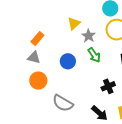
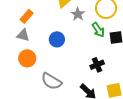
green arrow: (94, 55) -> (98, 30), moved

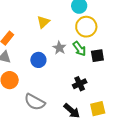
gray star: (78, 14) -> (59, 48), moved

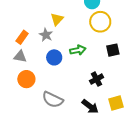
gray star: (59, 48) -> (46, 35), moved
green arrow: (79, 49) -> (78, 50), moved, turned -63

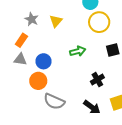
gray star: (46, 35) -> (32, 19), moved
blue circle: (54, 57) -> (44, 61), moved
orange circle: (26, 79) -> (38, 81), moved

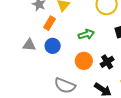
orange rectangle: (21, 40) -> (50, 23), moved
orange circle: (38, 81) -> (84, 61), moved

